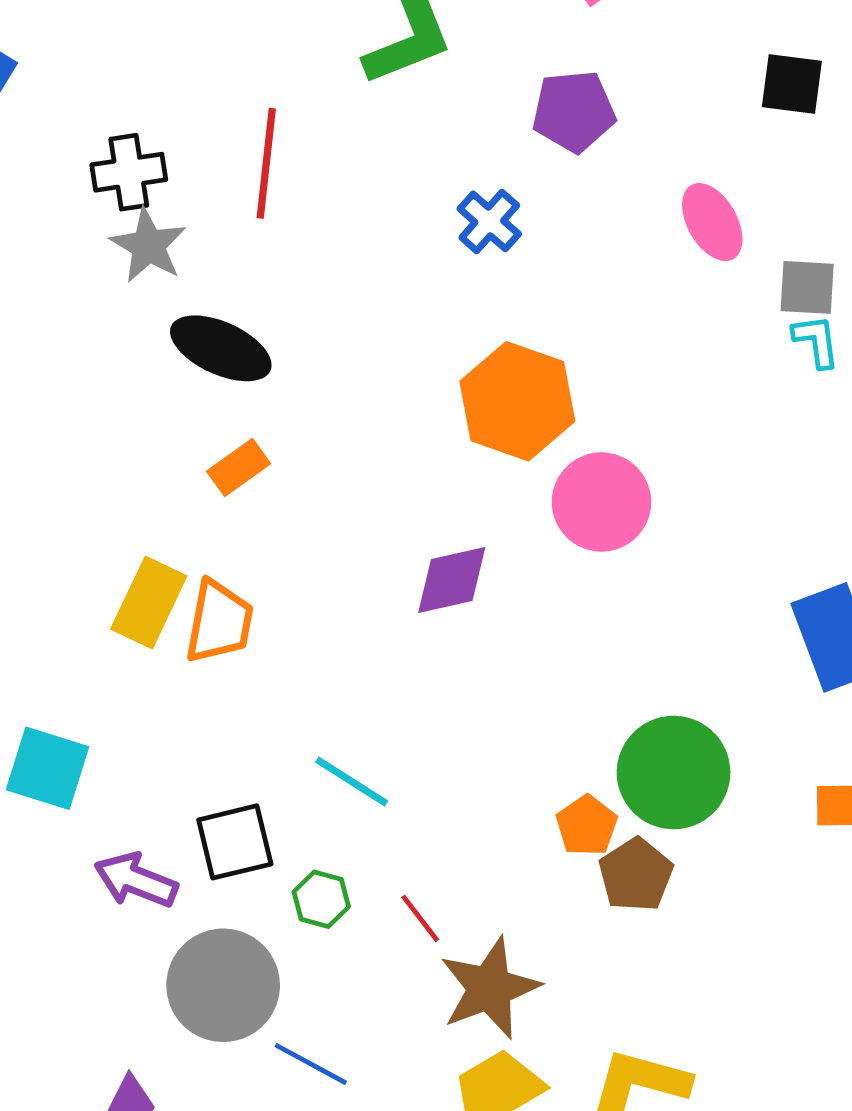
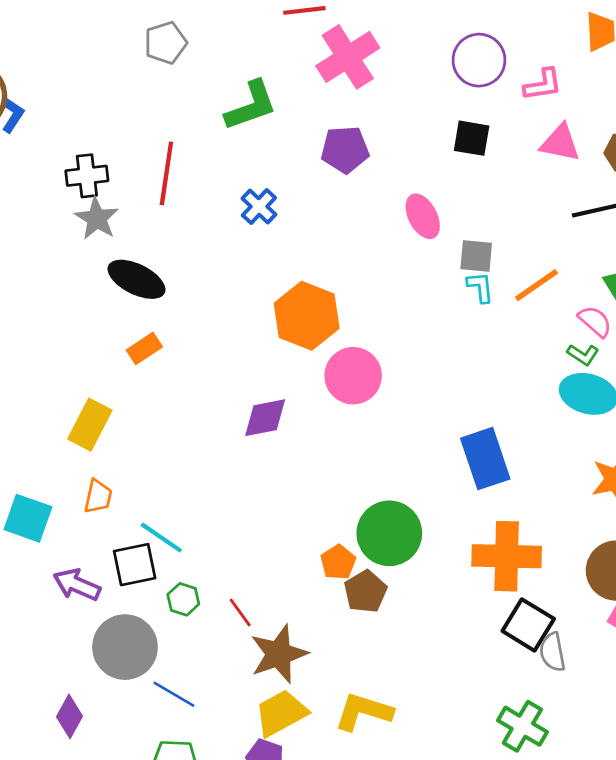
blue cross: (489, 221) -> (259, 207), moved
orange trapezoid: (219, 622) -> (98, 496), moved, size x0.7
cyan line: (352, 781) -> (161, 538), moved

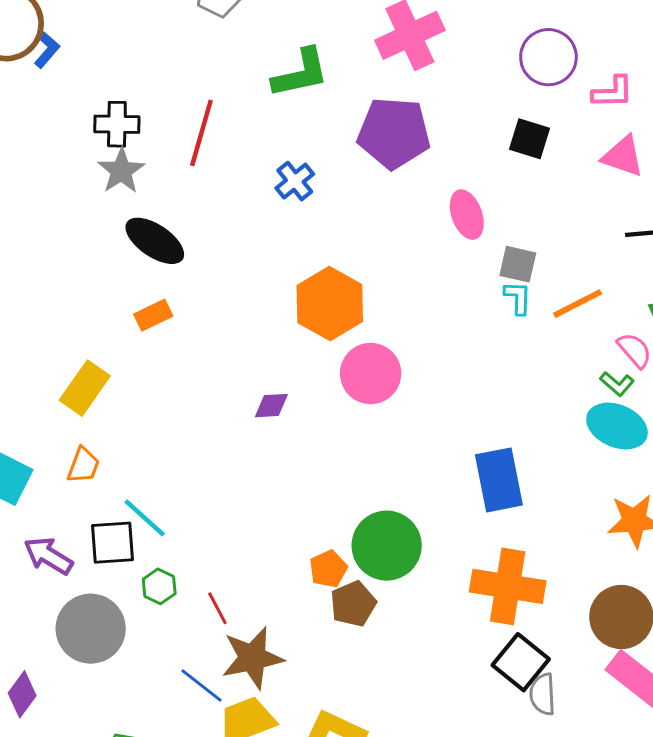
purple pentagon: (345, 150) -> (394, 133), size x1.4
purple diamond: (265, 418) -> (271, 406), size x0.7
blue line: (174, 694) -> (201, 686), moved

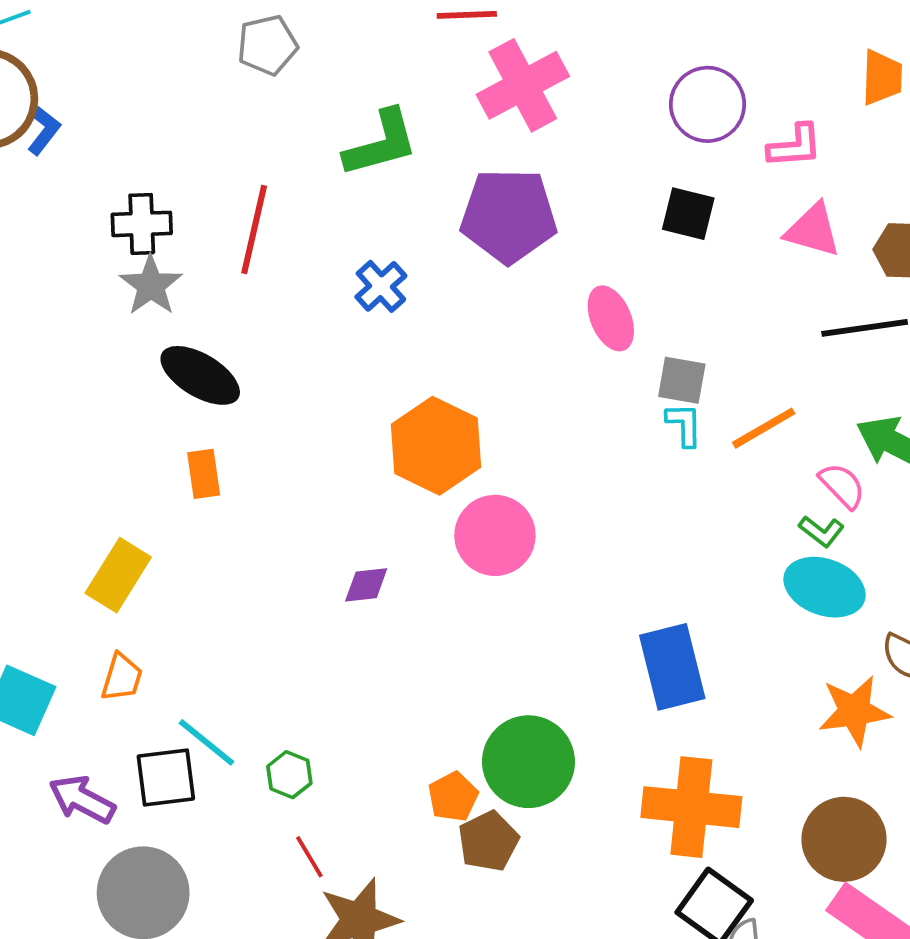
orange rectangle: (153, 315) -> (204, 474), turned -69
green hexagon: (159, 586) -> (289, 775), moved

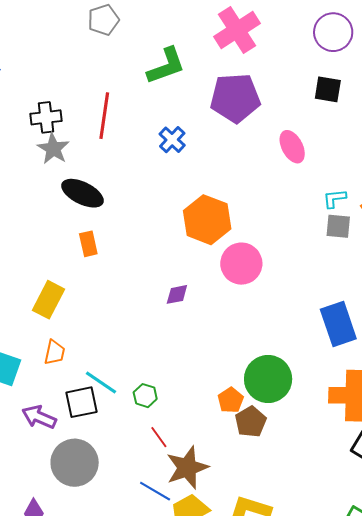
gray square: (682, 380) -> (338, 226), moved
cyan L-shape: (684, 425) -> (334, 198), turned -90

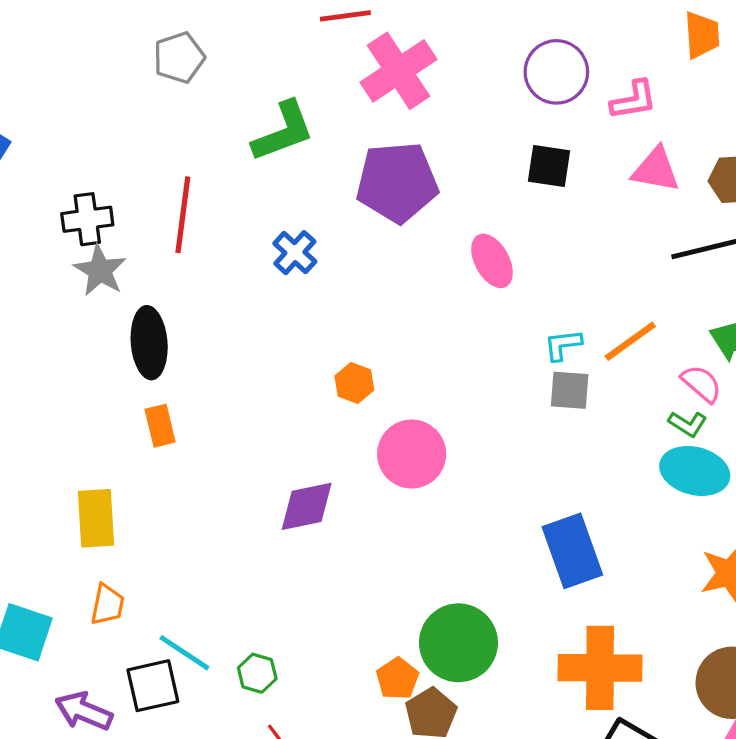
black ellipse: (82, 193) -> (149, 343), turned 60
orange hexagon: (207, 220) -> (354, 383), size x0.5
purple diamond: (177, 294) -> (307, 506), size x1.5
yellow rectangle: (48, 300) -> (96, 518), turned -30

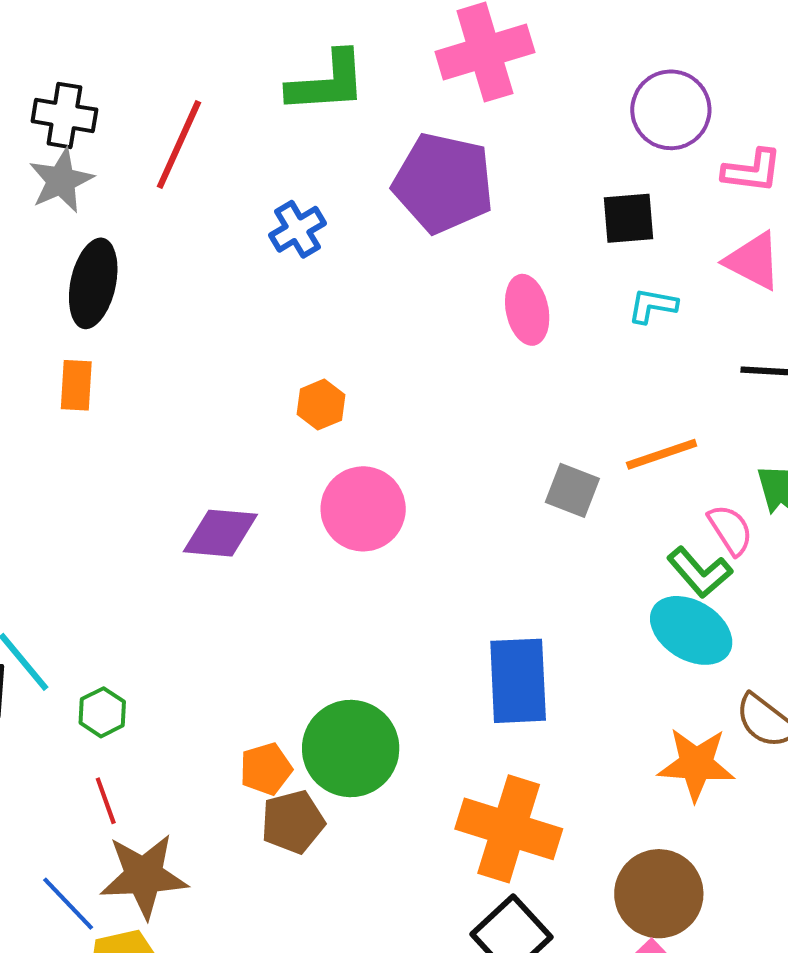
black square: (549, 166) -> (628, 218), turned -30
cyan L-shape: (563, 345) -> (653, 306), moved
green L-shape: (688, 424) -> (700, 572), size x1.4

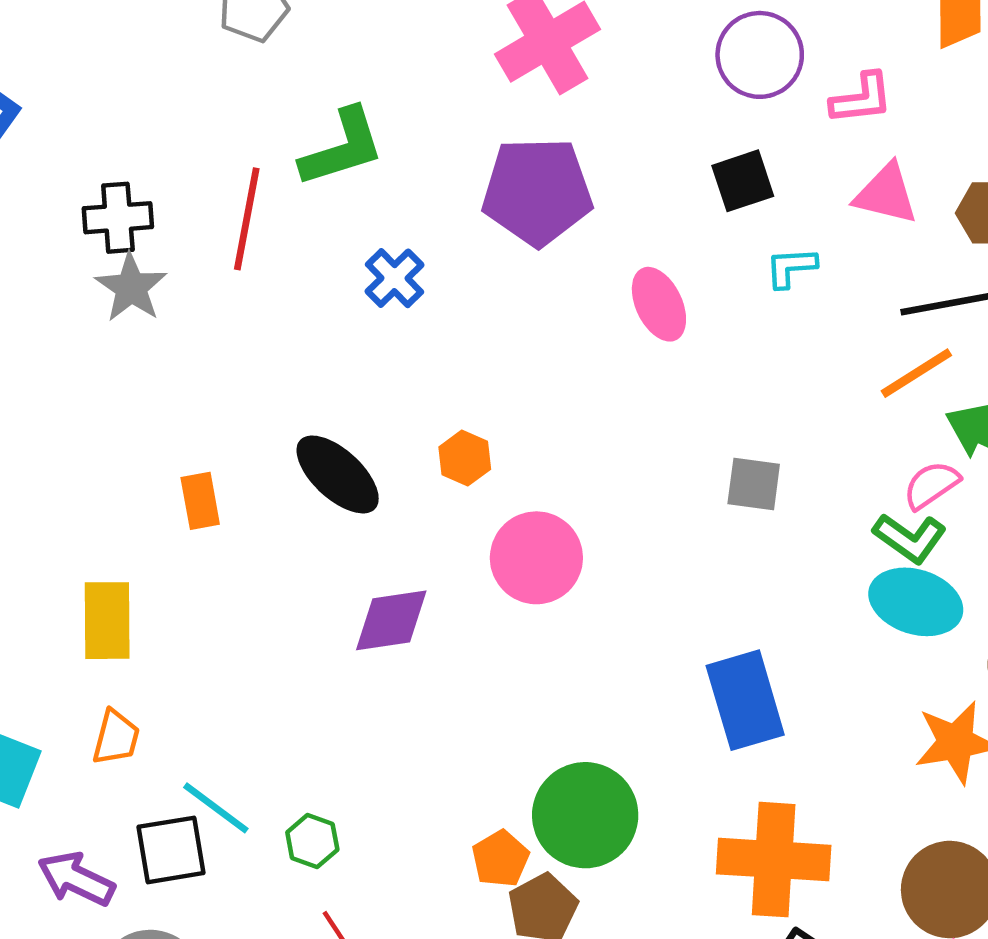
green L-shape: (327, 82) -> (342, 148), moved
black ellipse: (93, 283) -> (338, 474), moved, turned -46
orange line: (662, 454) -> (916, 373), moved
pink semicircle: (730, 530) -> (931, 485), turned -78

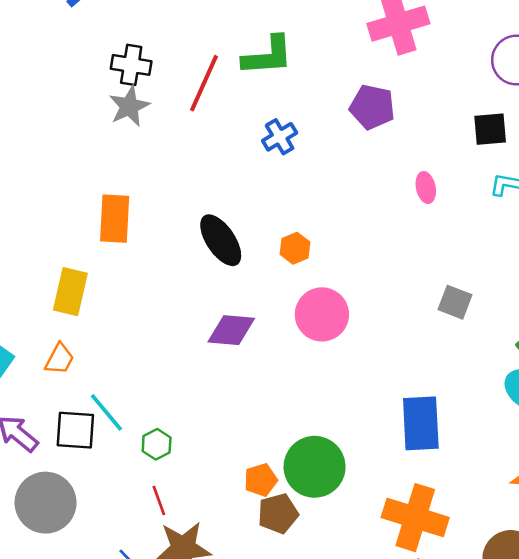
purple pentagon: (537, 191) -> (372, 107), size x0.7
pink ellipse: (659, 304) -> (426, 187), size x0.7
orange rectangle: (200, 501) -> (115, 219), moved, size x1.5

